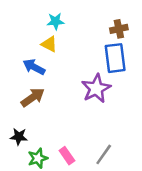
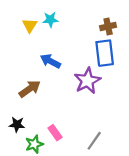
yellow triangle: (49, 44) -> (30, 25), moved, turned 35
blue arrow: (34, 67) -> (50, 61), moved
pink rectangle: (67, 156) -> (55, 133), moved

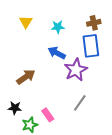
cyan star: (50, 20) -> (58, 27), moved
blue arrow: (50, 61) -> (57, 53), moved
gray line: (94, 141) -> (80, 103), moved

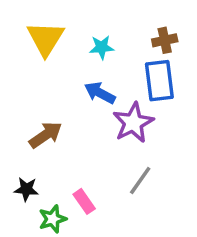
yellow triangle: (26, 22) -> (46, 39), size x1.6

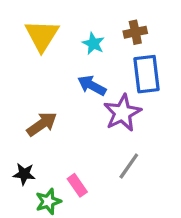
brown cross: (165, 40) -> (135, 32), moved
cyan star: (102, 47) -> (93, 44), turned 30

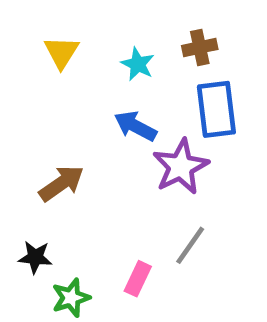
yellow triangle: (42, 35) -> (61, 52), size x0.7
pink rectangle: (77, 185) -> (138, 279), moved, turned 60

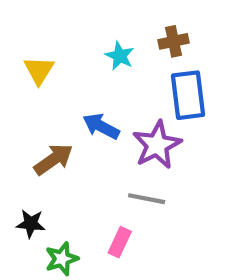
yellow triangle: (61, 52) -> (39, 70), moved
blue arrow: (135, 126) -> (101, 126), moved
gray line: (190, 245) -> (147, 199), moved, turned 66

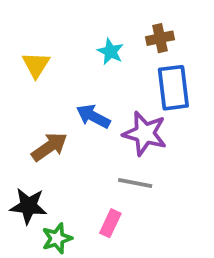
purple star: (157, 145) -> (145, 134), turned -30
black star: (31, 224) -> (28, 206), size x1.4

